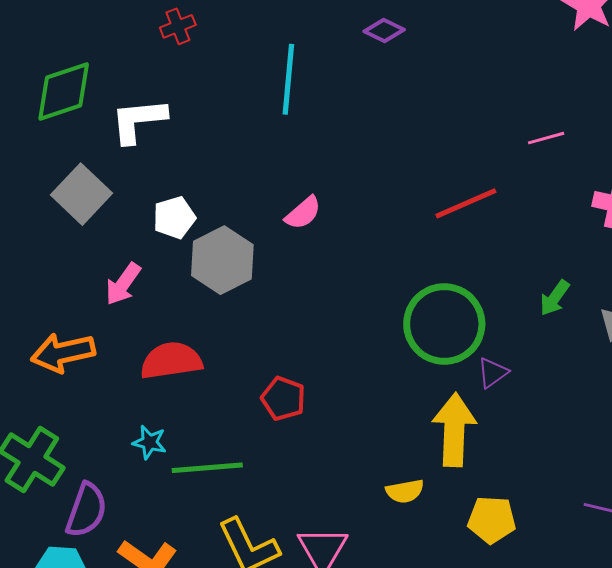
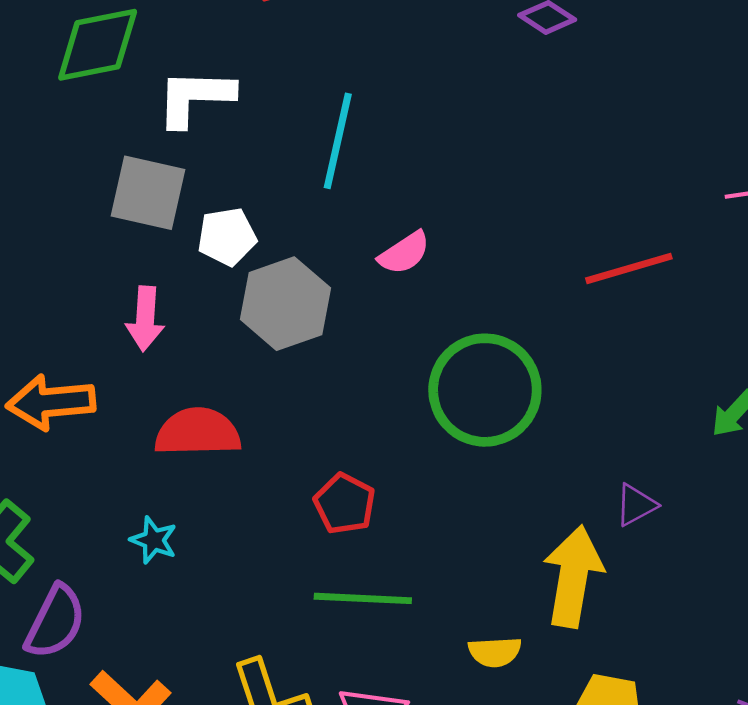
cyan line: (288, 79) -> (338, 141), moved
gray square: (82, 194) -> (148, 193), moved, turned -38
pink arrow: (123, 284) -> (145, 319), turned -39
green circle: (444, 324) -> (485, 390), moved
green line: (207, 468) -> (363, 598), moved

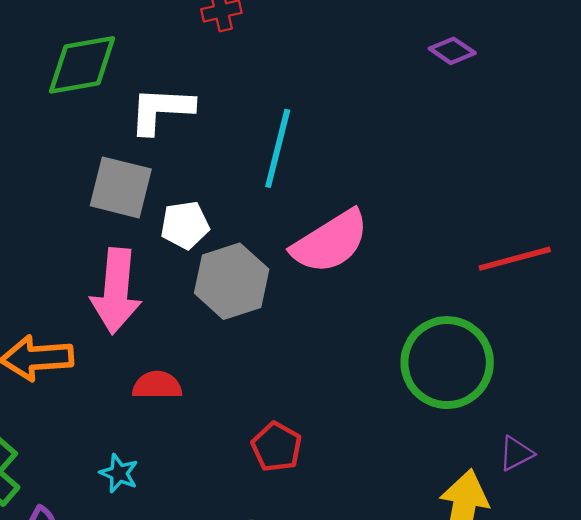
pink semicircle: (404, 253) -> (330, 242), size x1.8
pink arrow: (145, 319) -> (116, 291), size x1.6
green circle: (485, 390) -> (447, 363), moved
red semicircle: (198, 432) -> (157, 385), size x0.7

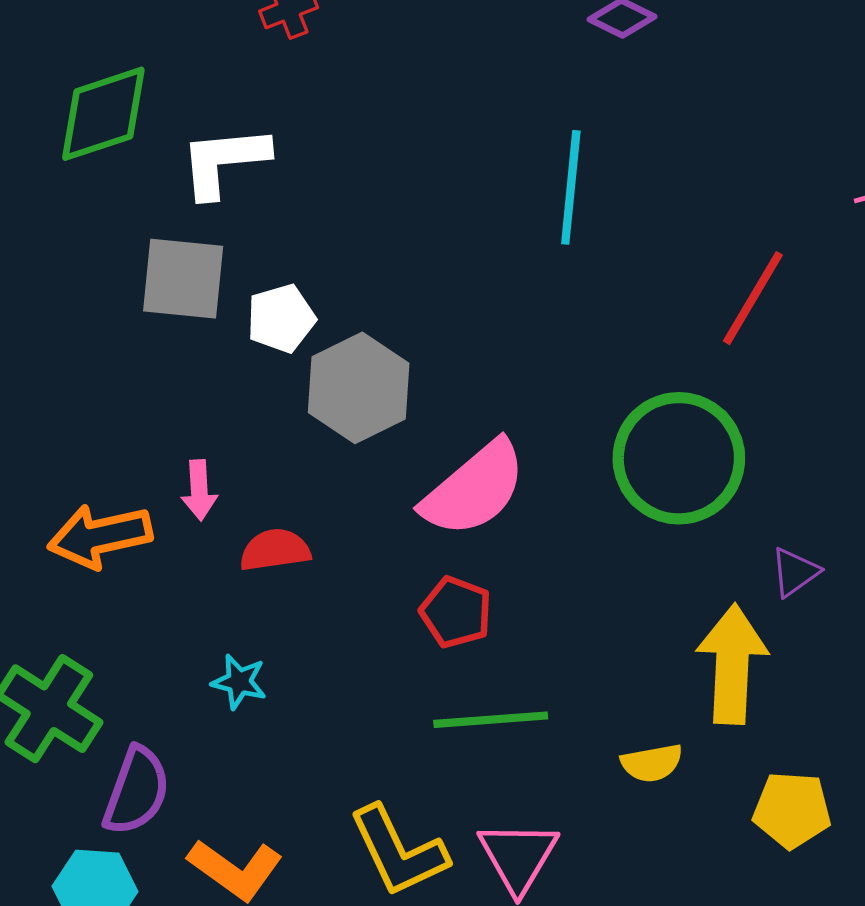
cyan line: (278, 148) -> (571, 187), moved
pink semicircle: (330, 242) -> (474, 489), moved
red line: (515, 259) -> (753, 298), turned -36
pink arrow: (116, 291) -> (199, 490), moved, size x0.5

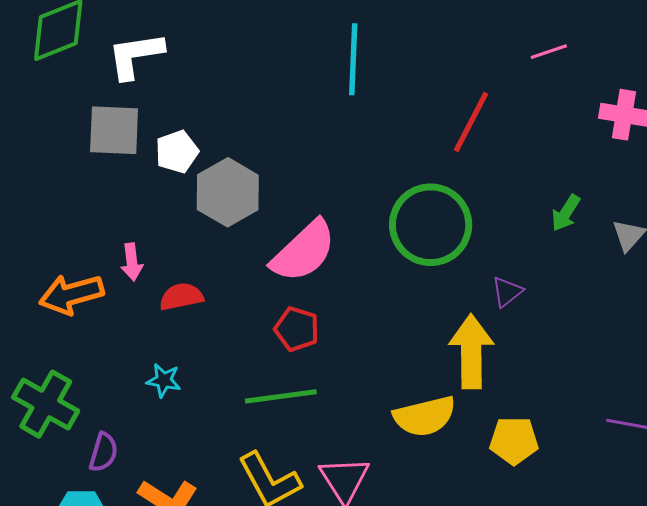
green line: (491, 720) -> (281, 396), moved
yellow semicircle: (652, 763) -> (425, 416), size x1.6
purple semicircle: (136, 791) -> (103, 452), size x0.7

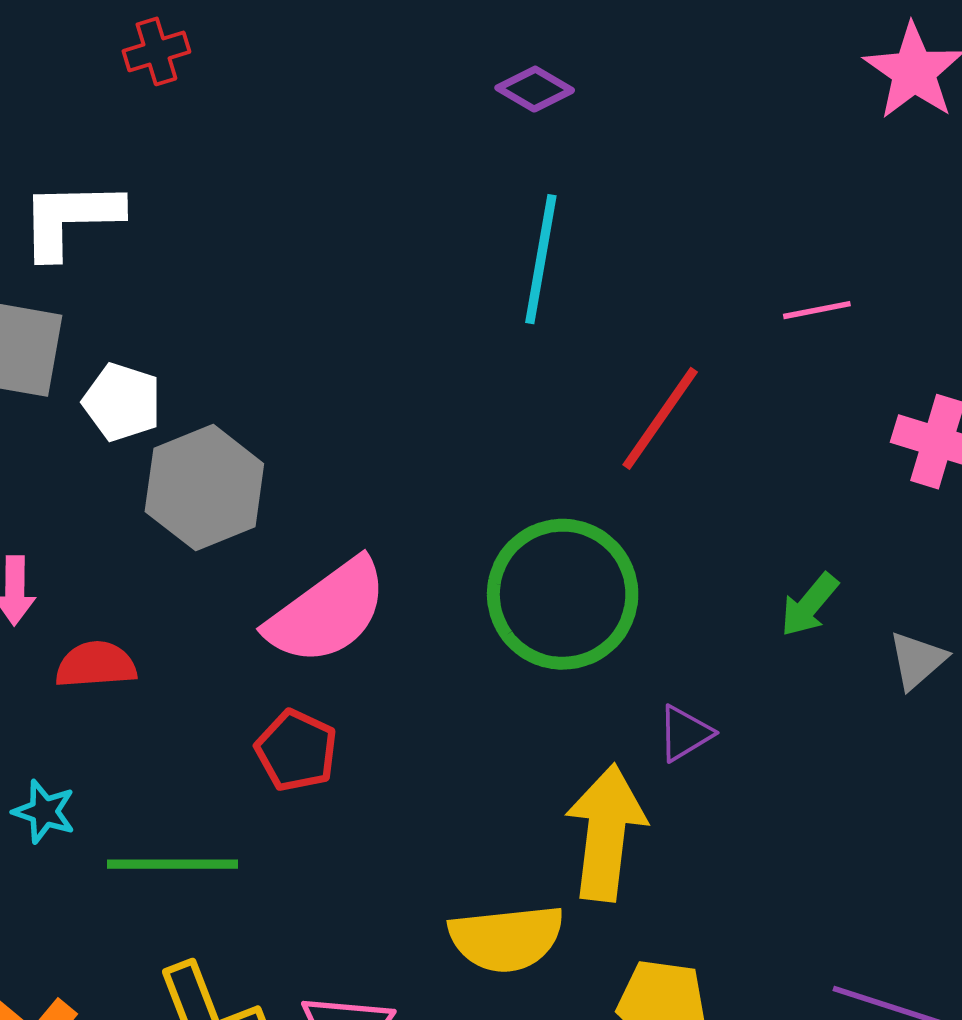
cyan line: (353, 59) -> (541, 259), moved
white pentagon: (177, 152) -> (122, 402), turned 30
green line: (281, 396) -> (172, 864), moved

